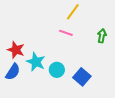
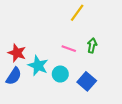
pink line: (66, 33) -> (69, 49), moved
green arrow: (102, 36) -> (92, 45), moved

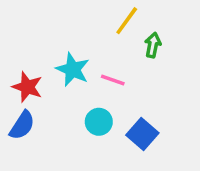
green arrow: (92, 45) -> (153, 45), moved
cyan star: (38, 66) -> (73, 69), moved

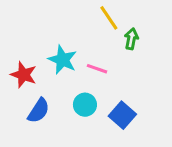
yellow line: (127, 21) -> (109, 18), turned -70
blue semicircle: (22, 125) -> (39, 111), moved

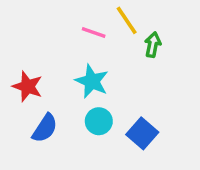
cyan star: (63, 60) -> (92, 81), moved
pink line: (97, 69) -> (94, 33), moved

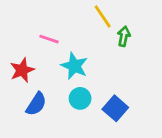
pink line: (94, 33) -> (49, 39), moved
red star: (27, 86) -> (22, 70), turned 30

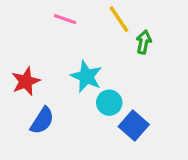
pink line: (49, 39) -> (65, 19), moved
cyan circle: (80, 98) -> (109, 103), moved

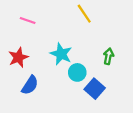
pink line: (65, 19) -> (28, 20), moved
green arrow: (144, 42) -> (108, 56), moved

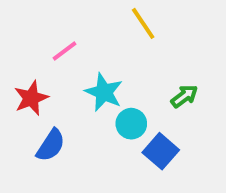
pink line: (28, 20) -> (65, 51), moved, turned -56
green arrow: (108, 56) -> (184, 96), turned 42

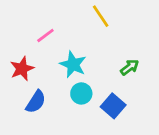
cyan circle: (131, 124) -> (81, 93), moved

